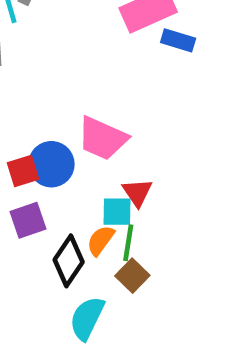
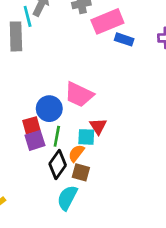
red square: (23, 171) -> (31, 125), moved
green line: (128, 243) -> (57, 136), moved
brown square: (132, 276) -> (81, 172), moved, turned -30

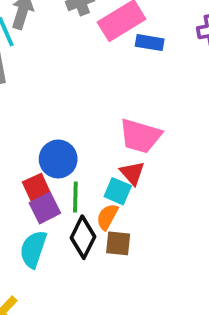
pink trapezoid: (79, 95) -> (140, 136), moved
cyan square: (86, 137) -> (118, 191), turned 30
cyan semicircle: (67, 198) -> (33, 249), moved

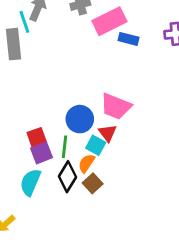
blue circle: (58, 159) -> (80, 119), moved
brown square: (118, 243) -> (93, 183), turned 36

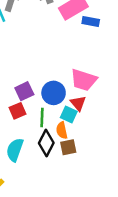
purple square: (42, 153) -> (24, 91), moved
orange semicircle: (86, 163) -> (62, 130), turned -42
brown square: (93, 183) -> (68, 147), turned 35

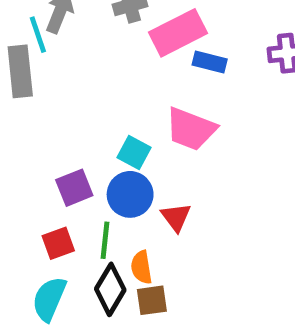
pink trapezoid: (84, 80) -> (191, 129), moved
red square: (17, 111) -> (58, 243), moved
cyan square: (69, 114) -> (134, 153), moved

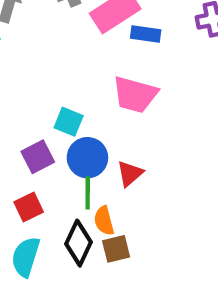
cyan square: (134, 153) -> (69, 122), moved
red triangle: (176, 217) -> (130, 174), turned 32
green line: (105, 240) -> (88, 193), moved

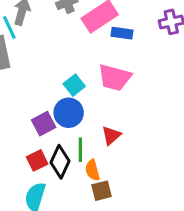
cyan square: (69, 122) -> (74, 85), moved, turned 30
blue circle: (87, 158) -> (69, 113), moved
black diamond: (78, 243) -> (60, 162), moved

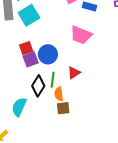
cyan square: (74, 85) -> (29, 15), moved, size x1.5
red square: (37, 160) -> (26, 48), moved

